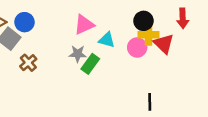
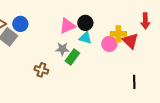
black circle: (143, 21) -> (85, 23), moved
brown cross: (28, 63) -> (41, 70), moved, turned -32
black line: (150, 102) -> (134, 82), moved

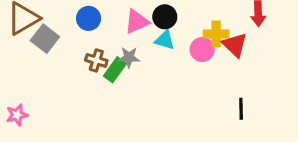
blue circle: (20, 24) -> (89, 18), moved
green rectangle: (72, 57) -> (115, 70), moved
brown cross: (41, 70) -> (96, 60), moved

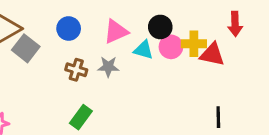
black circle: (165, 17) -> (160, 27), moved
red triangle: (235, 45) -> (212, 54), turned -32
pink circle: (202, 50) -> (171, 47), moved
green rectangle: (115, 70) -> (81, 117), moved

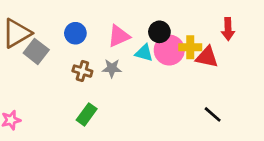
pink circle: (171, 47) -> (169, 50), size x1.4
black line: (218, 117) -> (213, 114), turned -48

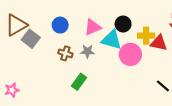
pink circle: (169, 50) -> (130, 54), moved
cyan triangle: (144, 53) -> (112, 40), size x1.5
green rectangle: (87, 114) -> (79, 82), moved

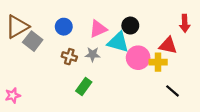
yellow cross: (146, 36) -> (158, 62), moved

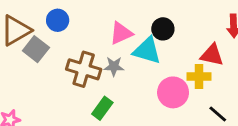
blue circle: (64, 27) -> (58, 20), moved
brown cross: (69, 57) -> (84, 69), size x1.6
pink circle: (138, 58) -> (173, 92), moved

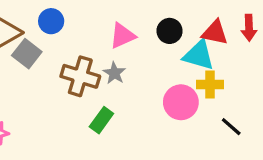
cyan triangle: (147, 51) -> (199, 55), moved
red triangle: (212, 55) -> (215, 33), moved
gray star: (114, 66) -> (114, 73), turned 30

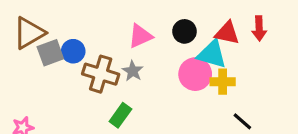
blue circle: (51, 21) -> (73, 51), moved
gray square: (27, 54) -> (50, 53), turned 32
pink circle: (181, 102) -> (195, 74), moved

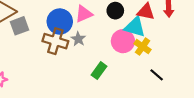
blue circle: (73, 51) -> (60, 22), moved, size x1.5
yellow cross: (223, 82) -> (143, 47), turned 35
green rectangle: (120, 115) -> (99, 71), moved

